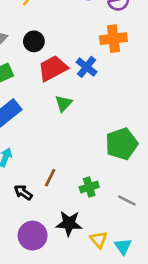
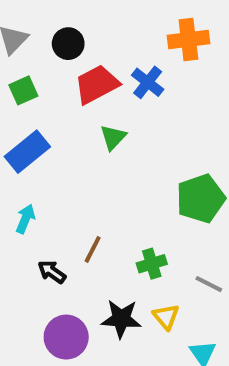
yellow triangle: (99, 240) -> (166, 317), moved

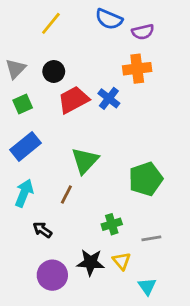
green triangle: (113, 137) -> (85, 161), moved, size x1.5
cyan arrow: (25, 219) -> (24, 193), size x1.4
brown line: (93, 249) -> (66, 195), moved
gray line: (209, 284) -> (151, 238), turned -36

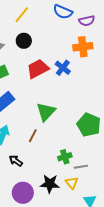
black circle: (54, 71) -> (24, 41), moved
green pentagon: (146, 179) -> (89, 125), turned -30
gray line: (151, 238) -> (81, 167), moved

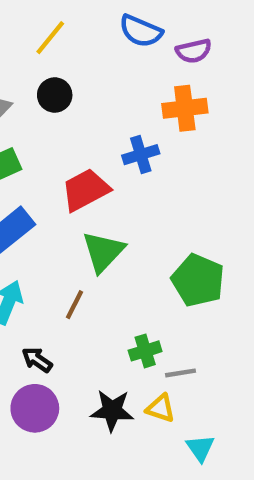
blue cross: (63, 68) -> (141, 155), turned 35
red trapezoid: (38, 69) -> (86, 190), moved
yellow triangle: (72, 183) -> (161, 408), turned -32
purple circle: (23, 193) -> (35, 408), moved

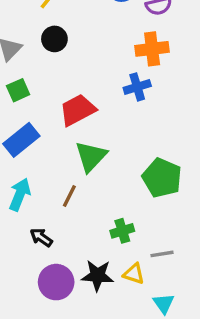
blue cross: (141, 155) -> (137, 87), moved
gray line: (180, 373) -> (162, 254), moved
purple circle: (35, 408) -> (56, 282), moved

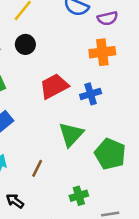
blue cross: (137, 87) -> (91, 94), moved
red trapezoid: (78, 110) -> (54, 86), moved
green triangle: (91, 156) -> (71, 134), moved

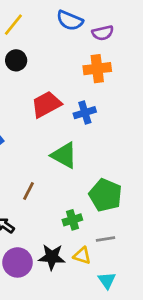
green triangle: (71, 134) -> (64, 155), turned -44
green pentagon: (110, 154) -> (105, 195), moved

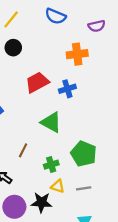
purple semicircle: (103, 33) -> (97, 26), moved
green cross: (72, 220) -> (51, 165), moved
yellow triangle: (82, 256) -> (58, 186), moved

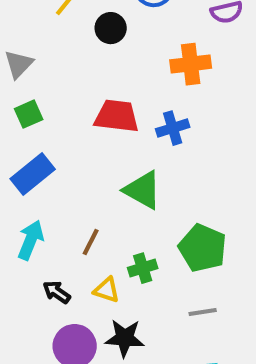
black circle: (13, 48) -> (111, 28), moved
red trapezoid: (37, 82) -> (117, 116), turned 35
yellow triangle: (58, 186) -> (107, 290), moved

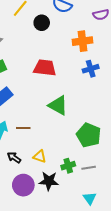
blue cross: (173, 128) -> (91, 69), moved
brown line: (91, 242) -> (23, 128), moved, turned 64
green cross: (143, 268) -> (68, 166), moved

